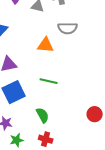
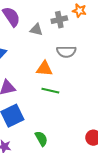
green line: (49, 81) -> (50, 91), moved

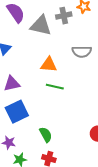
gray triangle: (36, 30) -> (41, 26), size x1.6
gray semicircle: (66, 52) -> (82, 52), moved

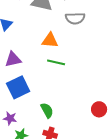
gray semicircle: (82, 52) -> (75, 18), moved

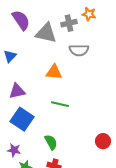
green line: (56, 62) -> (60, 104), moved
blue square: (18, 87) -> (22, 119), turned -30

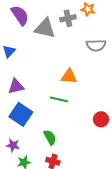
gray semicircle: (79, 50) -> (96, 45), moved
orange triangle: (54, 72) -> (69, 76), moved
red circle: (103, 141) -> (101, 119), moved

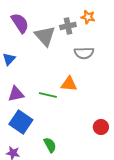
gray triangle: (45, 28) -> (45, 36), turned 35
gray semicircle: (96, 45) -> (84, 53), moved
green line: (59, 99) -> (48, 95), moved

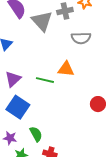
purple triangle: (16, 94) -> (13, 79), turned -30
red circle: (101, 127) -> (98, 104), moved
green semicircle: (50, 145) -> (36, 134), moved

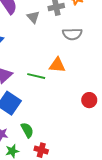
gray triangle: (42, 21) -> (33, 17), size x0.6

